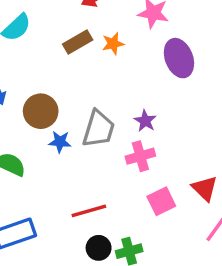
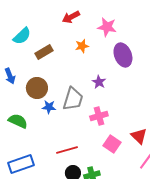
brown rectangle: (78, 42) -> (44, 52), moved
purple star: (145, 121) -> (99, 82), moved
pink square: (161, 201) -> (112, 144), turned -30

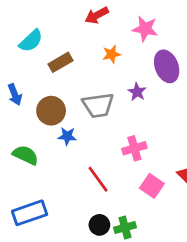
purple star: (99, 82) -> (137, 92), moved
gray trapezoid: (73, 99) -> (98, 105), moved, turned 65
red line: (67, 150) -> (98, 179), moved, turned 70

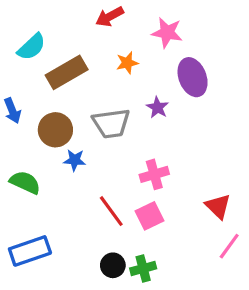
brown rectangle: (60, 62) -> (67, 72), size x1.4
pink square: (152, 186) -> (150, 216), moved, turned 30

